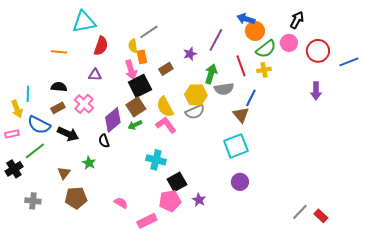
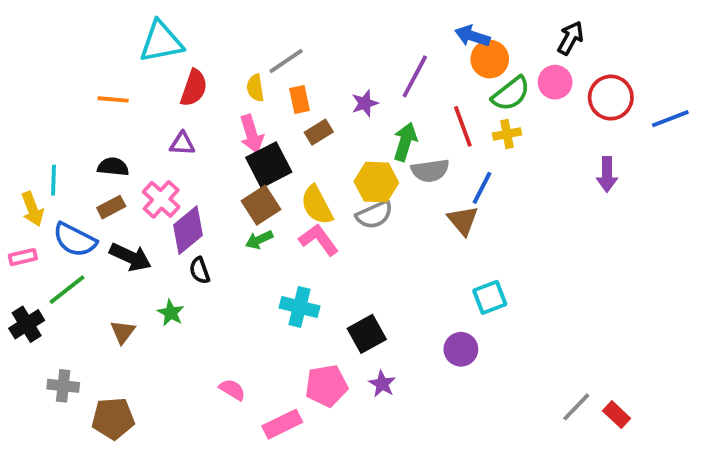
orange rectangle: (142, 57) -> (300, 99), moved
purple diamond: (113, 120) -> (188, 230), moved
cyan square: (236, 146) -> (490, 297), moved, size x0.7
black square: (177, 182) -> (367, 334), moved
brown pentagon: (76, 198) -> (113, 418), moved

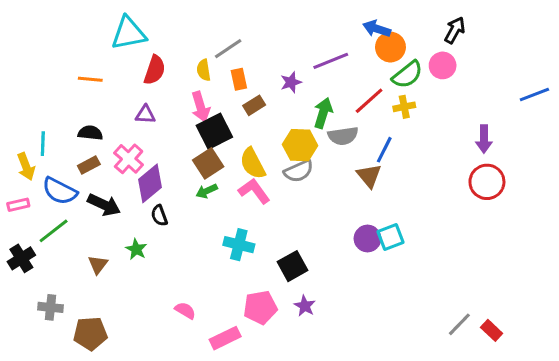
purple line: (415, 76) -> (331, 61), turned 40
red circle: (611, 98) -> (487, 182), moved
red line: (463, 126) -> (369, 101), turned 68
purple circle: (461, 349) -> (367, 239), moved

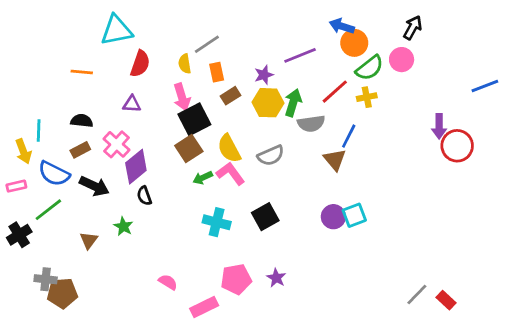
yellow hexagon: (300, 145) -> (268, 103), moved
red circle: (487, 182) -> (457, 146), moved
green arrow: (207, 191) -> (203, 178), moved
black square: (292, 266) -> (265, 217), moved
brown pentagon: (90, 333) -> (62, 293), moved

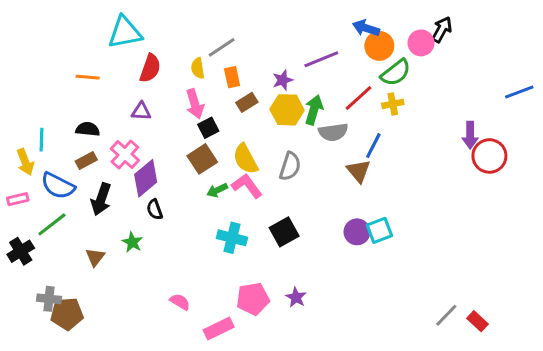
pink circle: (402, 60) -> (421, 43), moved
black square: (194, 119) -> (208, 128), size x0.6
gray semicircle: (271, 155) -> (290, 166), turned -48
black arrow: (94, 186) -> (101, 199), turned 84

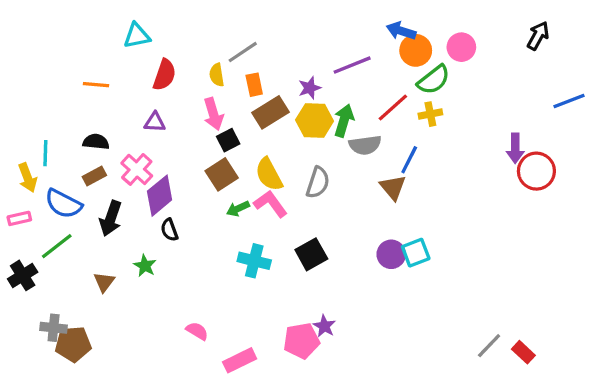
black arrow: (442, 30) -> (538, 36), moved
cyan triangle: (125, 32) -> (137, 36), size x0.7
brown rectangle: (247, 102) -> (271, 112), size x1.5
pink pentagon: (253, 299) -> (302, 341), moved

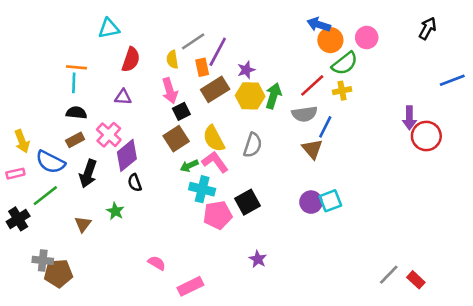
purple line: (352, 65) -> (218, 52), moved, turned -40
gray semicircle: (365, 145) -> (304, 114), moved
cyan line: (45, 153) -> (74, 83), moved
cyan cross: (254, 261) -> (202, 189), moved
pink pentagon: (302, 341) -> (218, 215), moved

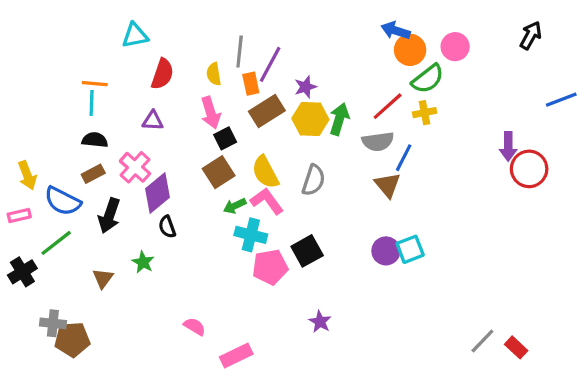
gray line: (193, 41) -> (240, 51), turned -50

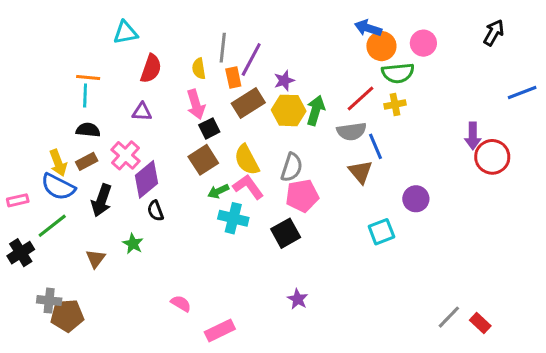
green semicircle: (428, 79) -> (398, 73), turned 32
blue line: (404, 158) -> (375, 146), turned -50
yellow arrow: (27, 175) -> (58, 163), moved
purple circle: (386, 251) -> (416, 199), moved
pink pentagon: (270, 267) -> (302, 196), moved

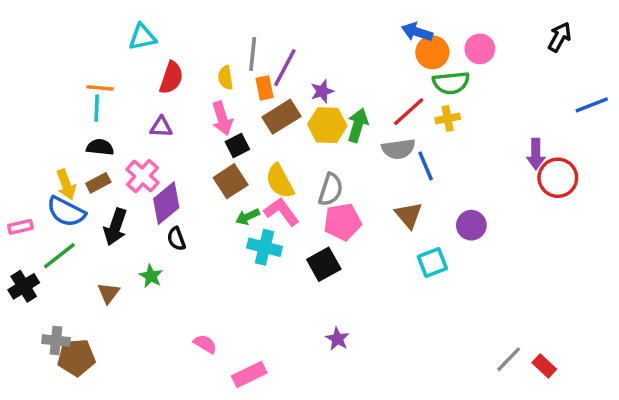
brown triangle: (361, 172) -> (409, 215), moved

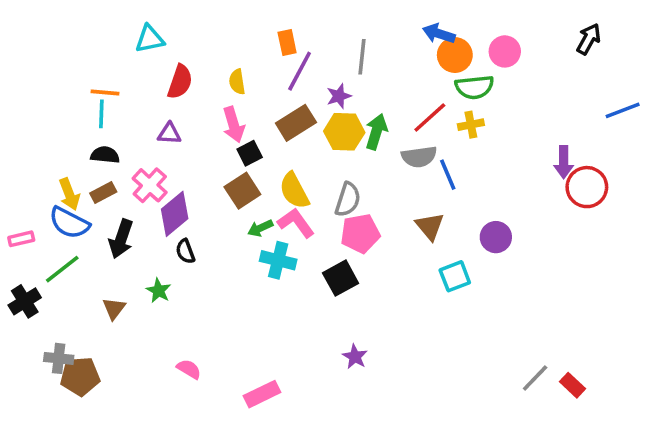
gray line: (253, 54) -> (362, 57), moved
orange rectangle: (265, 88) -> (287, 43), moved
pink semicircle: (205, 344) -> (189, 369), moved

